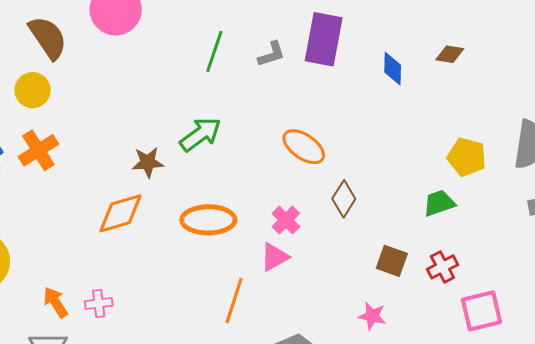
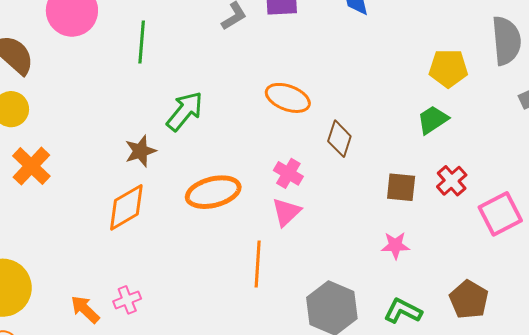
green line: (214, 51) -> (142, 42), moved

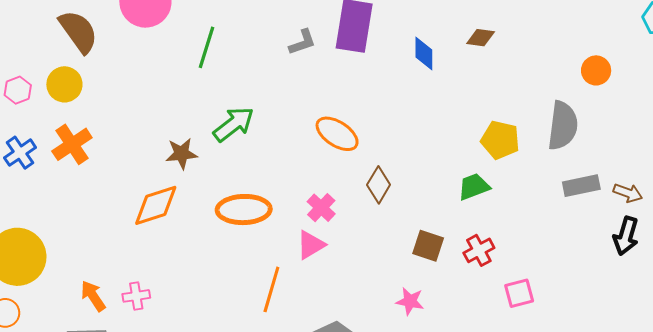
pink square: (500, 214) -> (519, 293), size x0.7

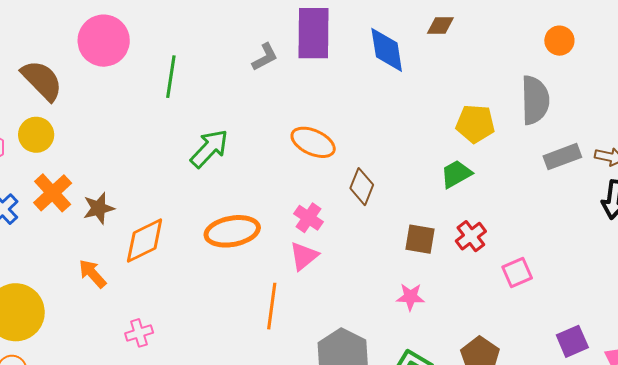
blue diamond: (424, 53) -> (387, 50), size x1.4
brown star: (182, 154) -> (99, 208), moved
orange arrow: (93, 296) -> (92, 274), moved

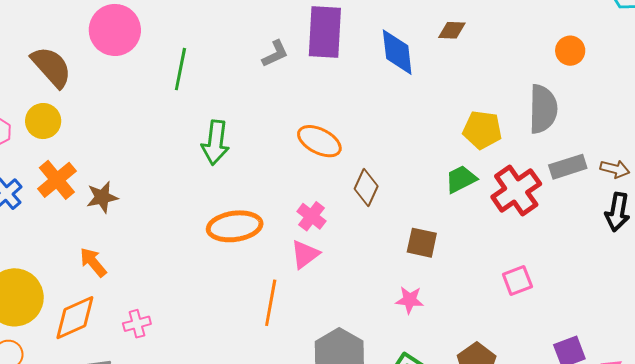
green arrow: (209, 149) -> (215, 143), turned 141
red cross: (471, 236) -> (516, 190), moved, size x1.6
orange diamond: (145, 241) -> (75, 318), moved

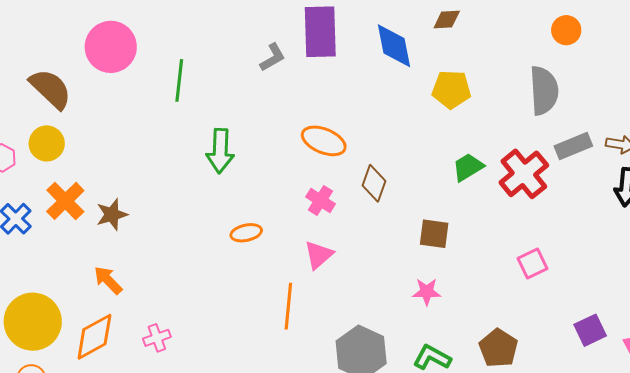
yellow pentagon: (482, 130) -> (451, 89), moved
pink cross: (311, 216) -> (320, 200), moved
orange ellipse: (235, 226) -> (246, 233), size x0.6

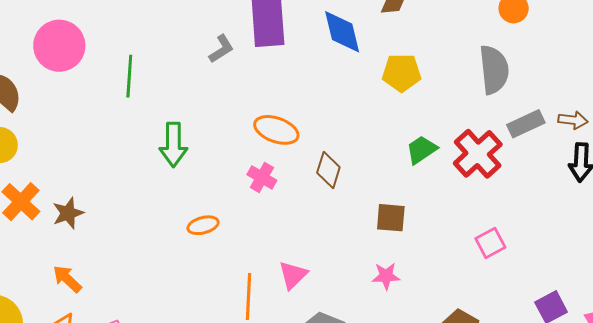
pink cross: (320, 200) -> (262, 177), moved
pink triangle: (319, 255) -> (293, 275), moved

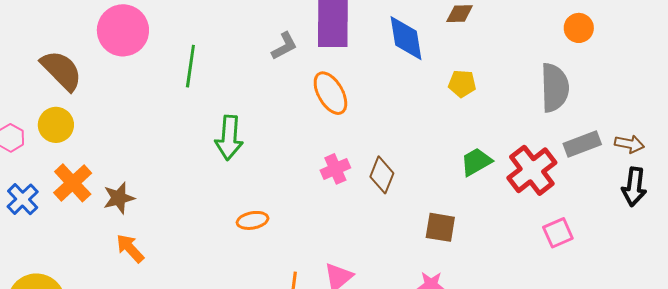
yellow pentagon: (402, 73) -> (462, 84), size x0.7
orange ellipse: (276, 130) -> (330, 93), moved, turned 36
pink cross: (262, 177) -> (335, 169), moved, turned 32
pink square: (490, 243) -> (558, 233), moved
orange arrow: (67, 279) -> (130, 248), moved

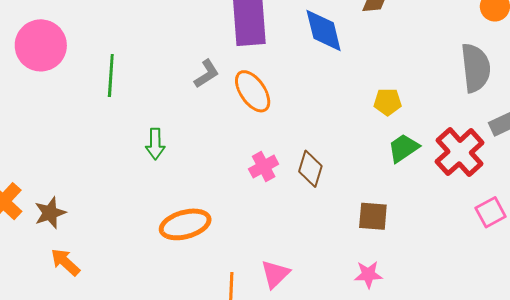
gray L-shape: (284, 46) -> (207, 74), moved
yellow pentagon: (462, 84) -> (388, 102), moved
green arrow: (229, 138) -> (155, 144), size x0.7
orange ellipse: (252, 220) -> (185, 224), size x1.6

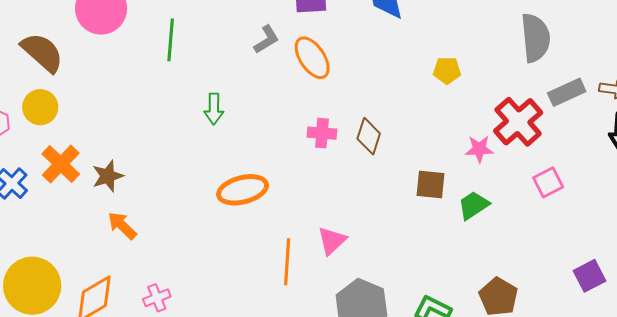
green trapezoid: (403, 148) -> (473, 205), moved
pink cross: (264, 167) -> (322, 133), turned 32
pink star: (368, 275) -> (479, 149), moved

